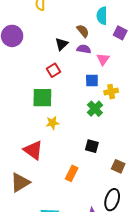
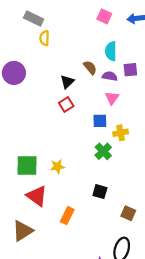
purple square: (120, 33) -> (130, 70), turned -32
purple semicircle: (84, 49) -> (110, 76), moved
red square: (54, 70) -> (66, 104), moved
green square: (42, 98) -> (27, 165), moved
orange rectangle: (72, 173) -> (67, 216), moved

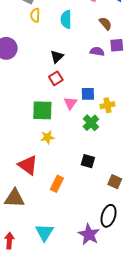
cyan semicircle: (111, 51) -> (66, 19), moved
brown semicircle: (90, 67) -> (105, 24), moved
pink triangle: (112, 98) -> (70, 103), moved
green square: (27, 165) -> (42, 110), moved
brown triangle: (23, 231) -> (14, 198), turned 35

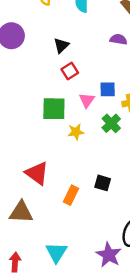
black triangle: (57, 57) -> (61, 45), moved
yellow star: (48, 137) -> (76, 132), moved
black square: (88, 161) -> (103, 183), moved

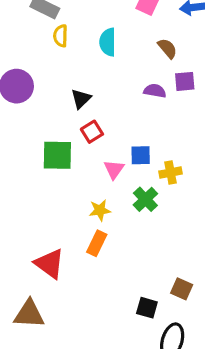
green square: (54, 109) -> (57, 155), moved
black square: (103, 183) -> (147, 308), moved
orange rectangle: (71, 195) -> (97, 243), moved

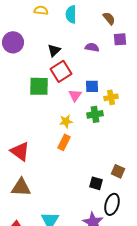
yellow semicircle: (61, 36) -> (41, 10), turned 96
purple semicircle: (155, 91) -> (92, 47), moved
red square: (92, 132) -> (61, 71), size x1.5
green cross: (145, 199) -> (95, 114), turned 35
red triangle: (50, 264) -> (20, 151), moved

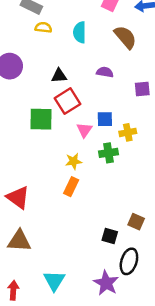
brown semicircle: (109, 18) -> (125, 37), size x1.5
purple square: (120, 39) -> (142, 89), moved
black triangle: (54, 50) -> (59, 76), turned 40

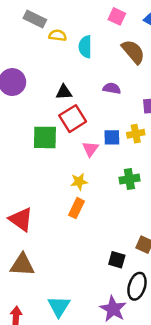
yellow semicircle: (43, 28) -> (58, 35), moved
yellow cross: (128, 132) -> (136, 134), moved
green cross: (108, 153) -> (129, 179), moved

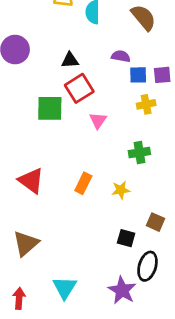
blue square: (112, 137) -> (138, 75), moved
yellow star: (79, 182) -> (121, 190), moved
red triangle: (21, 219) -> (31, 181), moved
brown triangle: (22, 265) -> (26, 243), turned -44

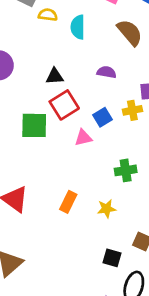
blue square: (138, 75) -> (102, 117), moved, turned -30
yellow cross: (146, 104) -> (132, 110), moved
pink triangle: (98, 120) -> (83, 138), turned 42

